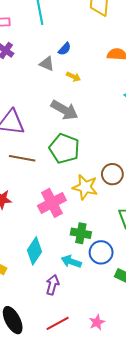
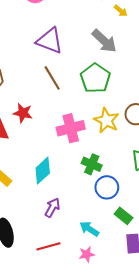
brown line: (22, 158) -> (52, 78), turned 35
cyan arrow: (71, 262) -> (89, 229), moved

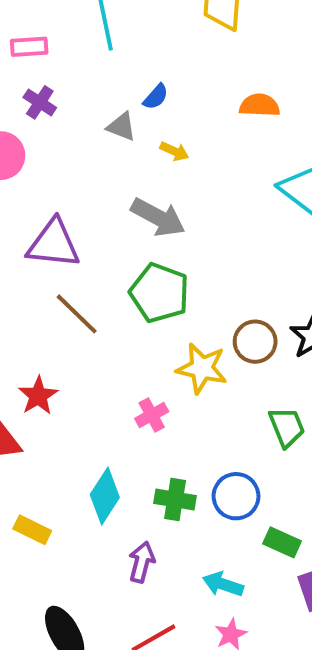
red star: (23, 113) -> (38, 396), turned -30
pink cross: (71, 128) -> (152, 415), moved, size x0.6
green cross: (92, 164) -> (175, 499), moved

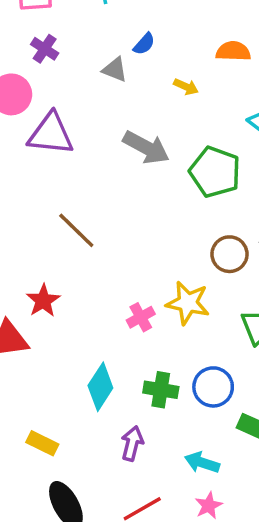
yellow arrow: (174, 151) -> (186, 87), moved
purple triangle: (53, 244) -> (51, 134), moved
green pentagon: (159, 293) -> (215, 172), moved
yellow star: (202, 368) -> (188, 303), moved
yellow rectangle: (32, 530) -> (42, 443), moved

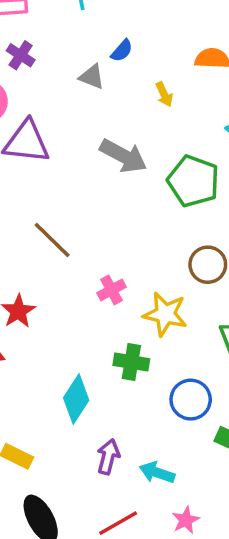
yellow arrow: (186, 87) -> (164, 94), turned 40
pink cross: (141, 317) -> (112, 290), moved
green cross: (161, 390) -> (131, 362), moved
cyan arrow: (202, 463) -> (157, 473), moved

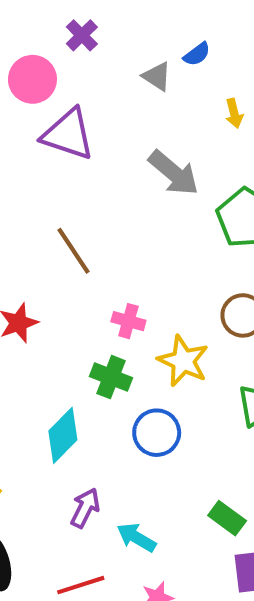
pink cross: (112, 290) -> (128, 321), turned 32
green cross: (131, 362) -> (111, 377), moved
blue circle: (191, 400) -> (157, 433), moved

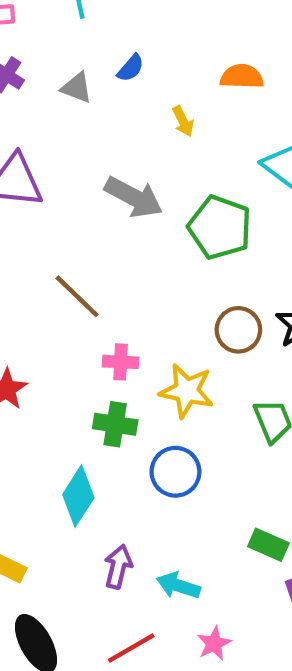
gray triangle: (157, 76) -> (77, 88), moved
brown line: (73, 251) -> (77, 296), moved

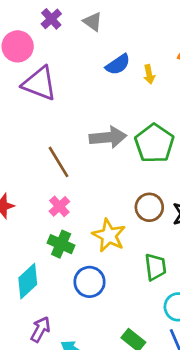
blue semicircle: (131, 68) -> (118, 64), moved, size x1.4
gray triangle: (77, 88) -> (93, 22), moved
gray arrow: (134, 197) -> (108, 137), moved, turned -48
pink cross: (121, 362) -> (59, 206), moved, turned 30

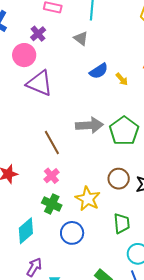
purple cross: (51, 19) -> (38, 34), moved
yellow arrow: (149, 74) -> (122, 79), turned -32

